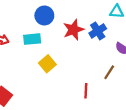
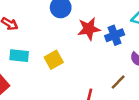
cyan rectangle: (32, 39) -> (19, 56), moved

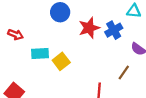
cyan rectangle: (19, 56) -> (40, 54), moved

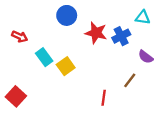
red star: (89, 28) -> (96, 33), turned 30
cyan rectangle: (40, 54) -> (44, 57), turned 54

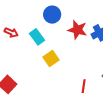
cyan rectangle: (44, 57) -> (37, 37), moved

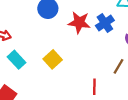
cyan rectangle: (37, 37) -> (16, 60), moved

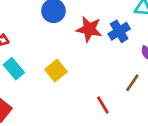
red line: (94, 87) -> (103, 105), turned -35

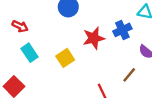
red star: (89, 29) -> (94, 38), moved, turned -30

